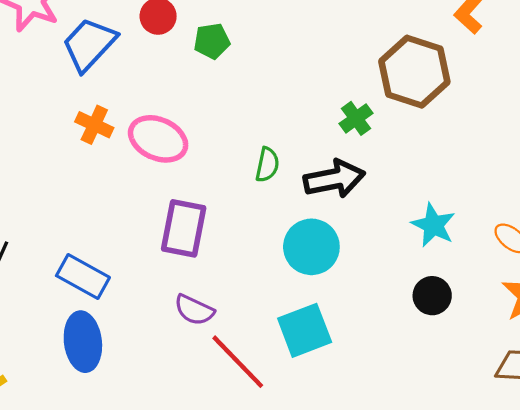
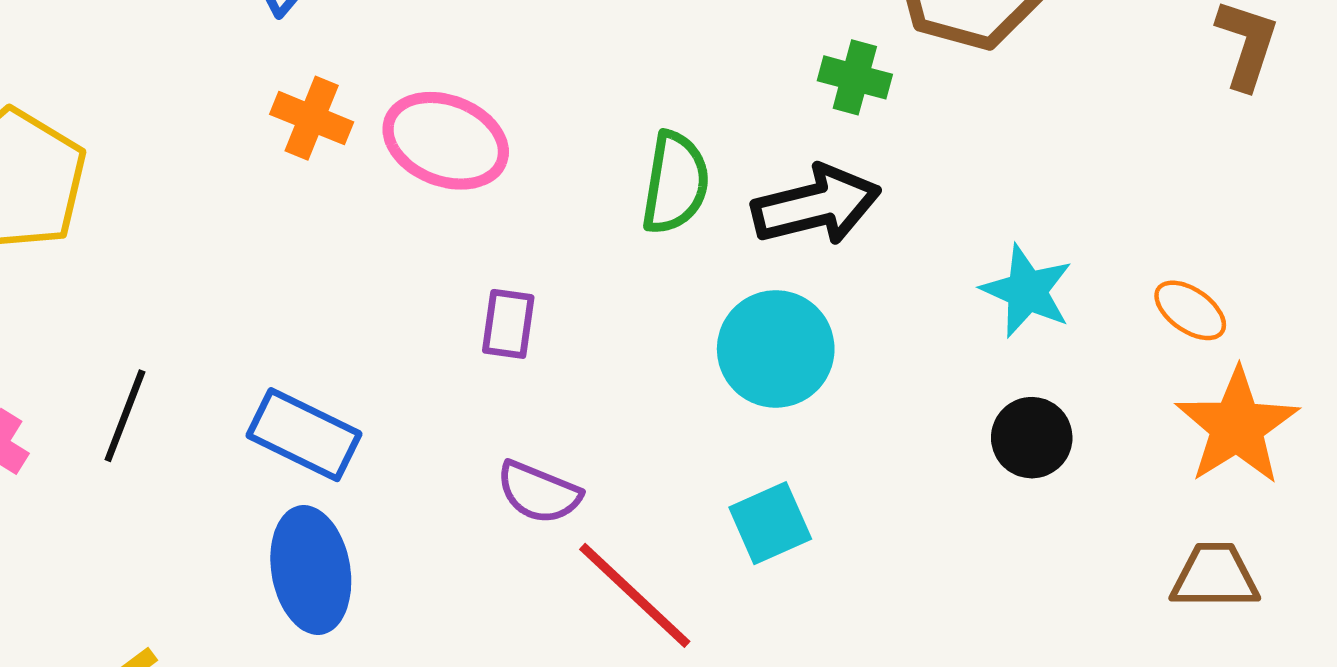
green cross: (356, 118) -> (855, 77), turned -36
green semicircle: (267, 165) -> (675, 183), size x1.4
purple rectangle: (184, 228) -> (508, 324), size x0.6
cyan square: (305, 330) -> (770, 523), size x0.7

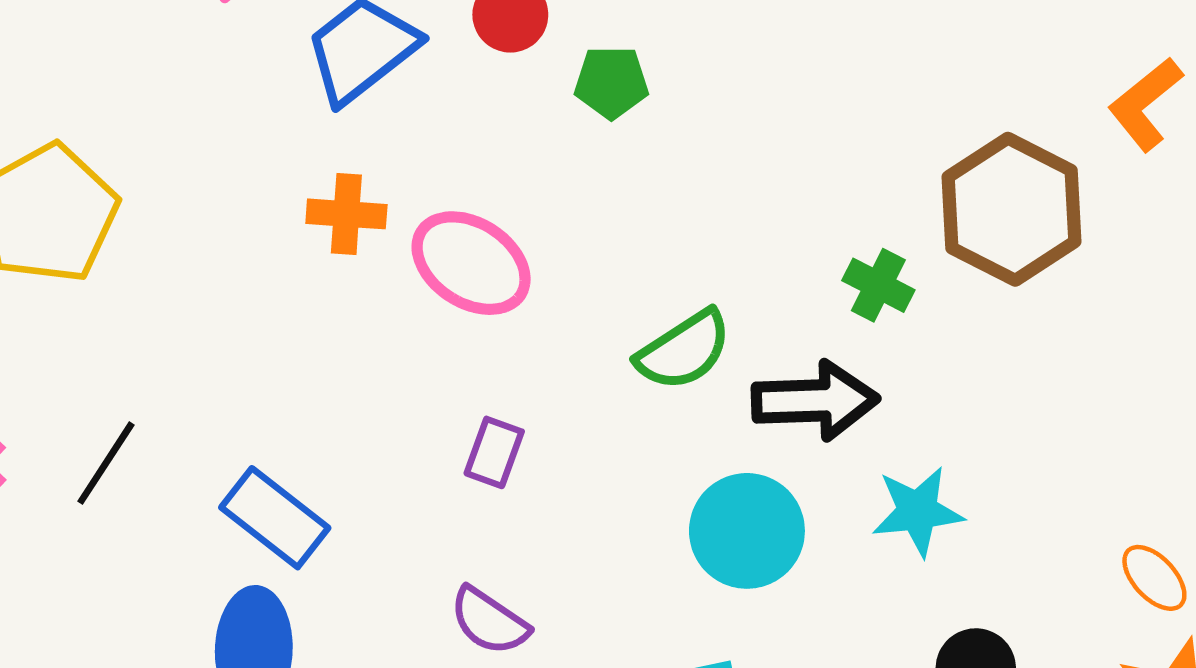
orange cross: (312, 118) -> (346, 214), turned -30
green semicircle: (675, 183) -> (684, 350), turned 36
cyan star: (1027, 291) -> (918, 511), moved, turned 30

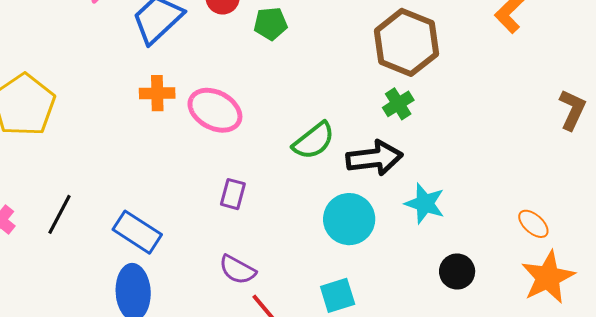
brown hexagon: (1012, 209) -> (406, 42), moved
green cross: (878, 285) -> (398, 104), turned 36
cyan star: (918, 511) -> (425, 203), turned 30

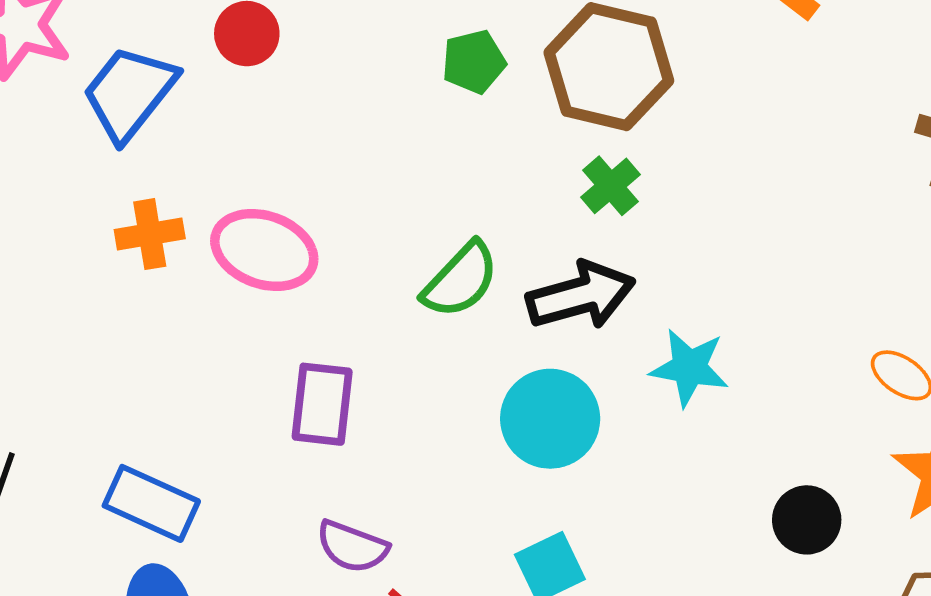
green pentagon: (271, 24) -> (474, 62), moved
purple rectangle: (233, 194) -> (322, 404), size x1.4
black circle: (457, 271) -> (807, 520), moved

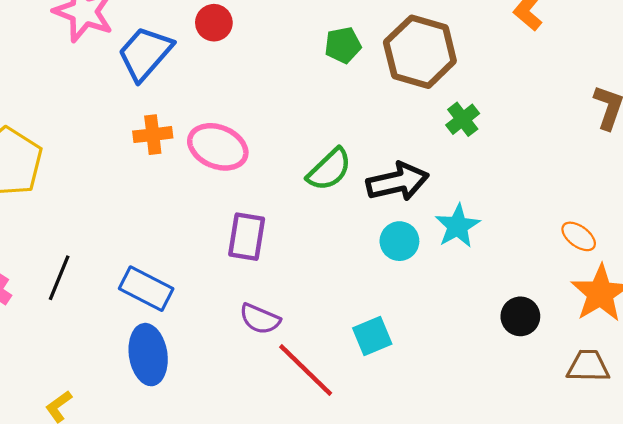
green cross: (611, 186) -> (463, 119), moved
cyan star: (689, 368) -> (458, 226), turned 30
cyan circle: (550, 419) -> (399, 241), moved, size x0.7

